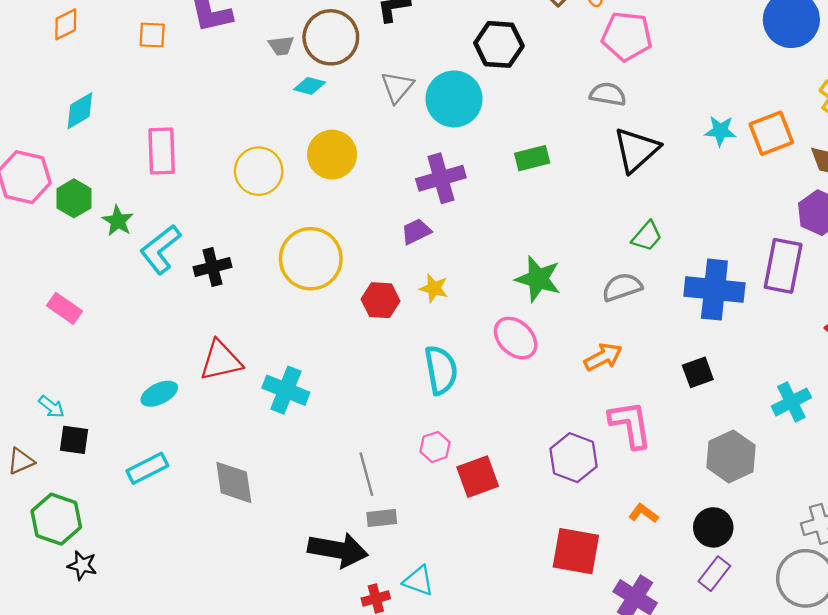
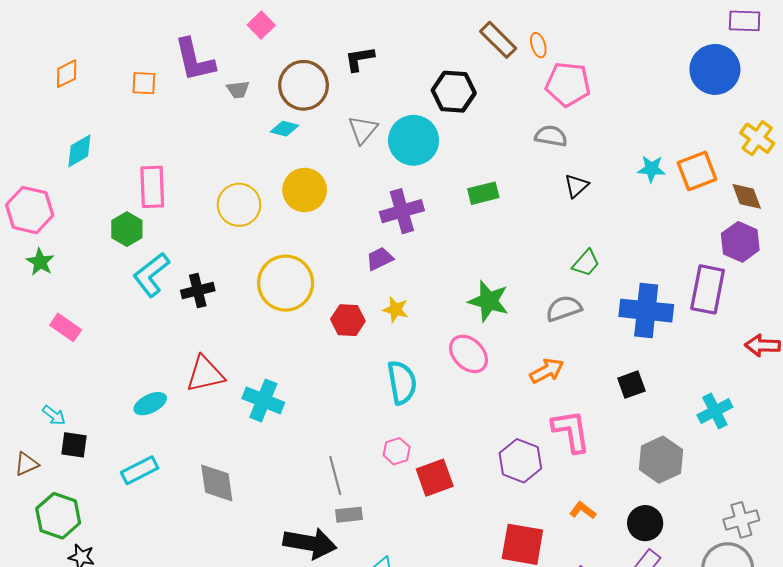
gray trapezoid: (281, 46) -> (238, 90), moved
black triangle: (636, 150) -> (576, 186), size x0.6
green hexagon: (74, 198) -> (127, 229), moved
green star: (118, 221) -> (40, 262), moved

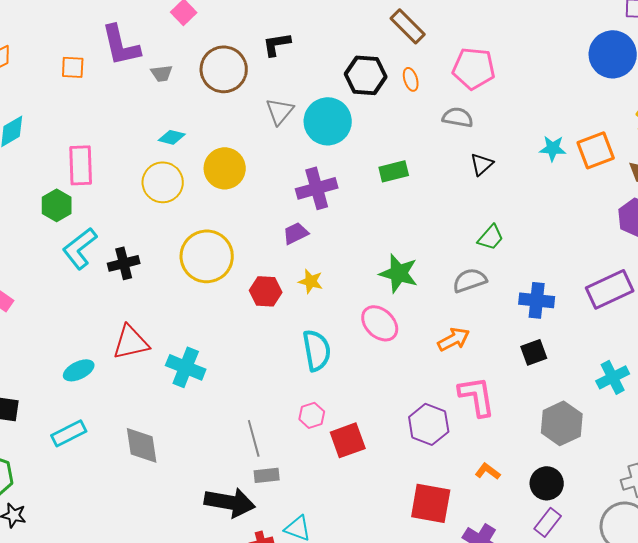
orange ellipse: (538, 45) -> (411, 79), moved
cyan diamond: (284, 129) -> (172, 137), moved
purple rectangle: (708, 289) -> (610, 289), moved, turned 54
blue cross: (646, 311) -> (537, 300), moved, size x0.7

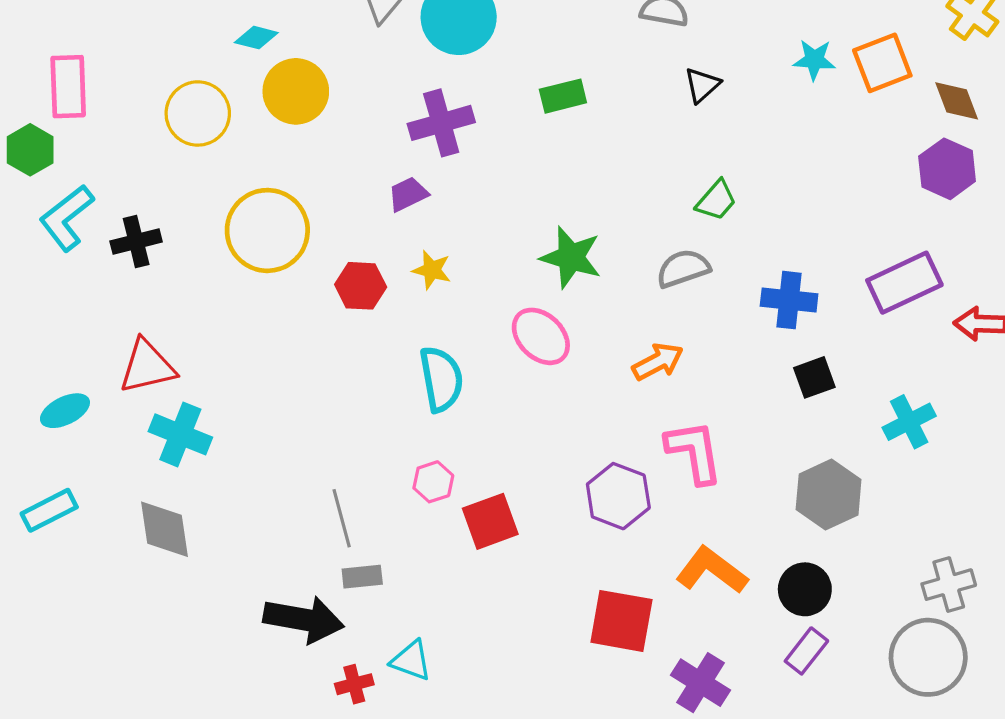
cyan diamond: (172, 137) -> (256, 38), moved
black square: (534, 352) -> (814, 377), moved
cyan cross: (186, 367) -> (180, 434), moved
orange L-shape: (488, 471) -> (712, 570), size x1.8

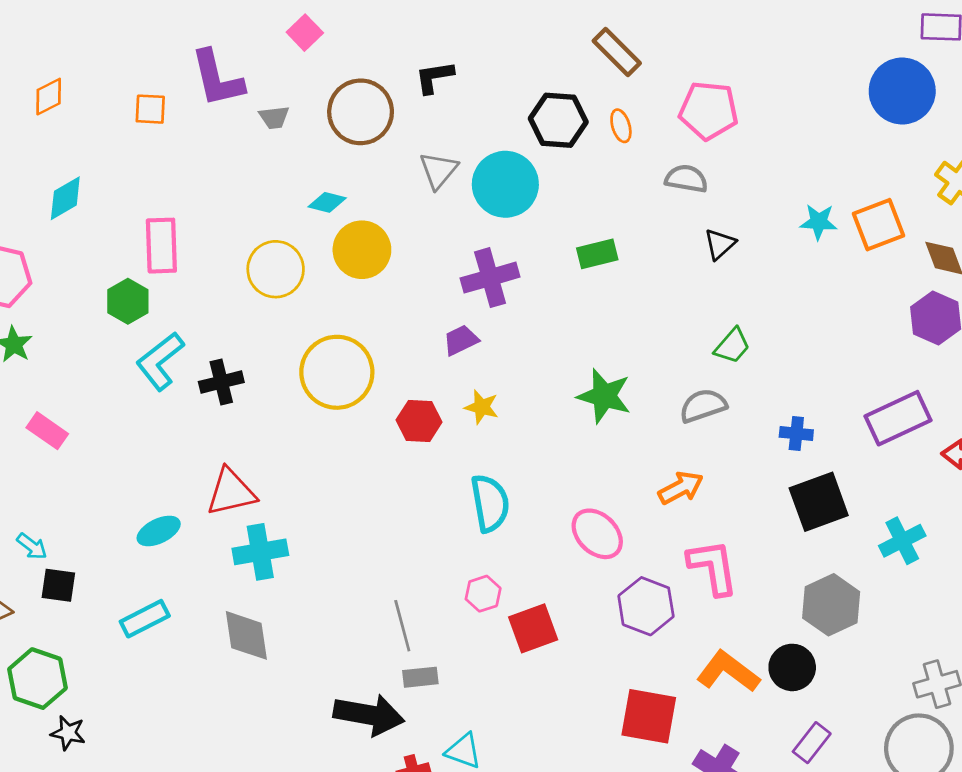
blue cross: (789, 300) -> (796, 434), size x0.7
pink ellipse: (541, 336) -> (597, 534), moved
black square: (814, 377) -> (819, 502), size x1.6
cyan cross: (180, 434) -> (260, 552), turned -32
black circle: (805, 589) -> (792, 667), moved

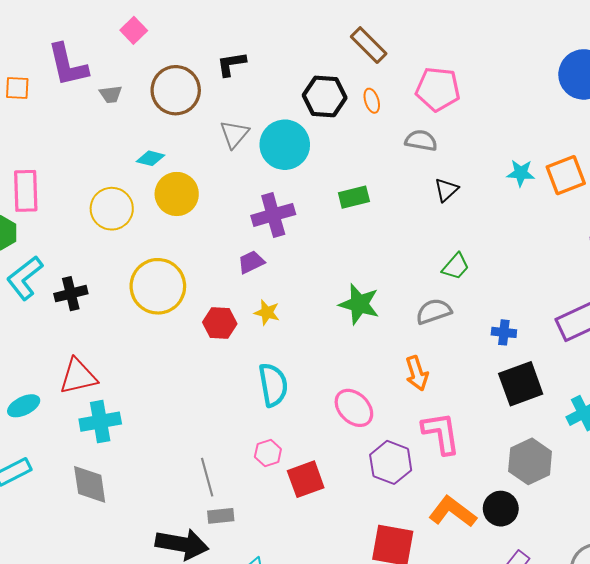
orange arrow: (681, 488) -> (417, 373), turned 100

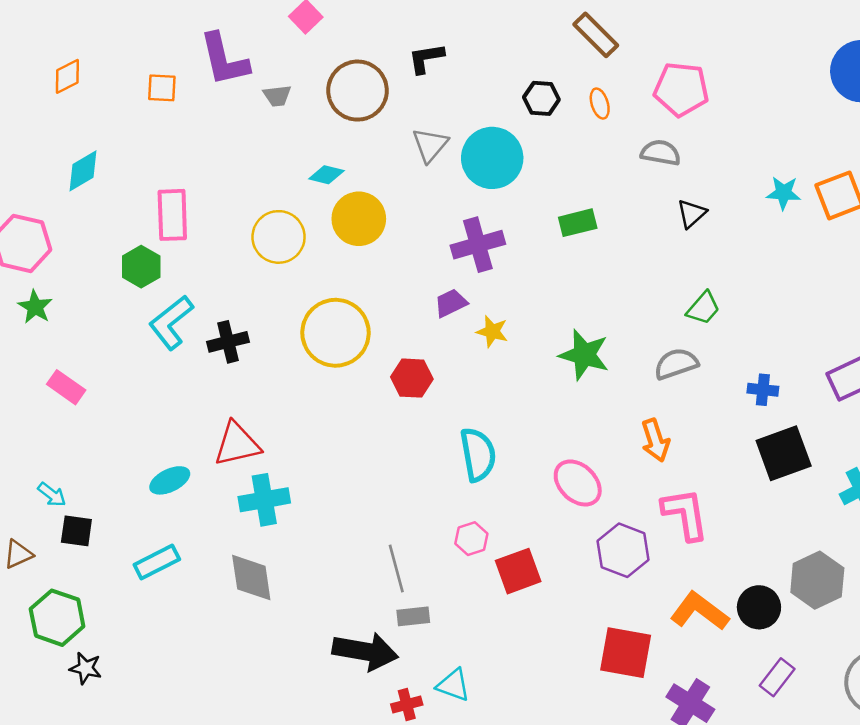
black hexagon: (325, 96) -> (541, 98), size x0.7
yellow star: (267, 312) -> (492, 331), moved
gray hexagon: (530, 461) -> (817, 580), moved

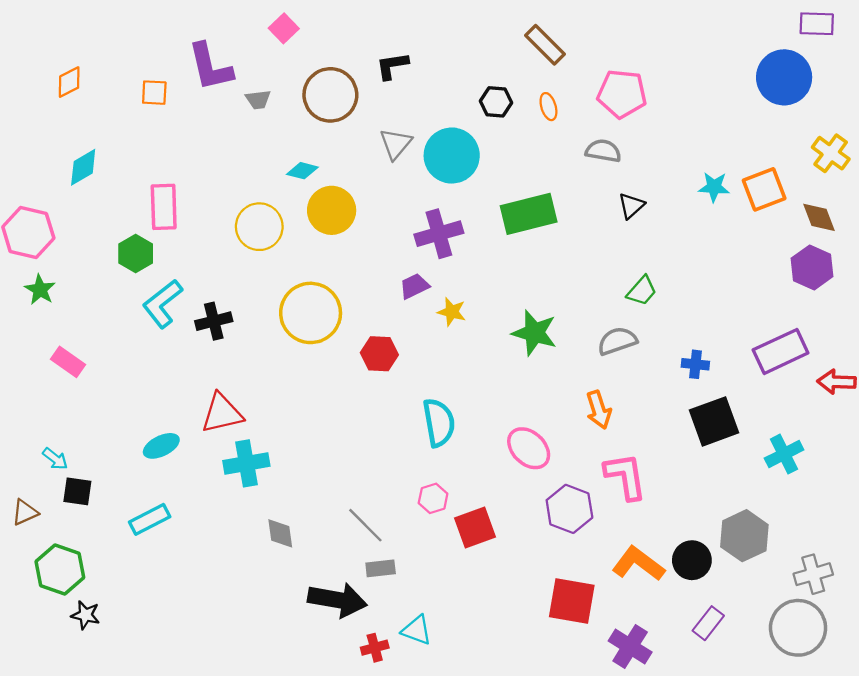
green rectangle: (578, 223) -> (529, 214), size x1.6
gray line: (396, 568) -> (365, 525), turned -30
gray diamond: (251, 578) -> (280, 533), moved, size x0.7

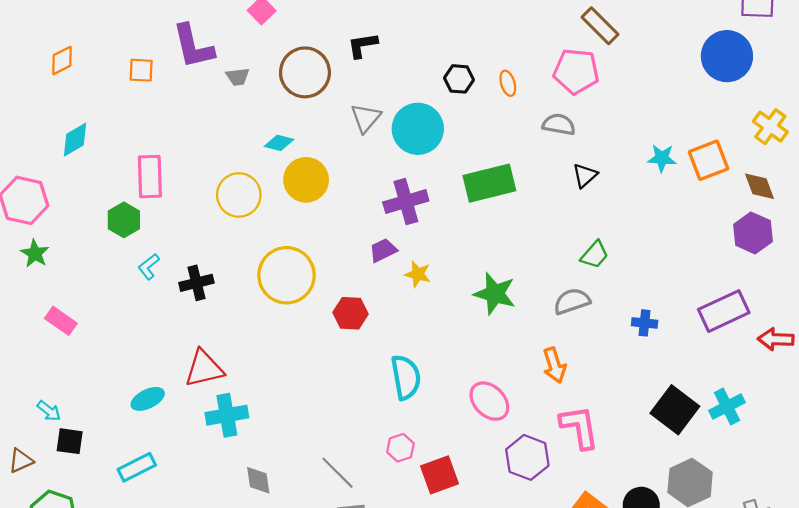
brown rectangle: (545, 45) -> (600, 26), moved
cyan L-shape: (162, 304) -> (149, 267), size x0.6
black square: (714, 421) -> (675, 410), moved, turned -33

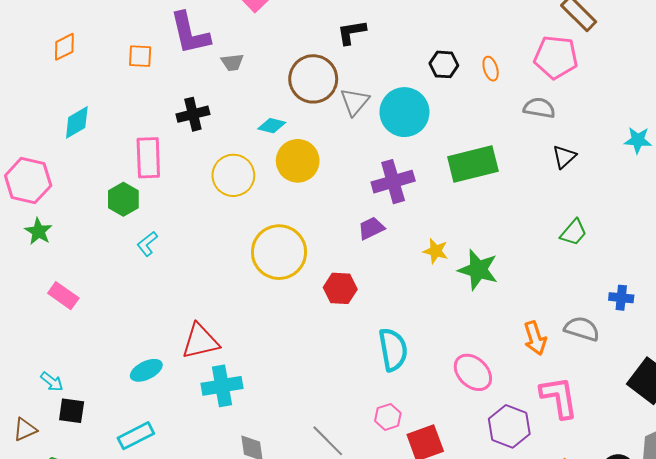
brown circle: (305, 72) -> (313, 79), moved
yellow star: (418, 274) -> (436, 251), moved
black cross: (196, 283) -> (193, 114), moved
gray semicircle: (572, 301) -> (582, 329), moved, turned 36

